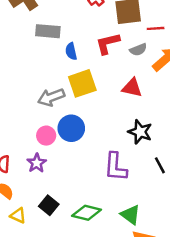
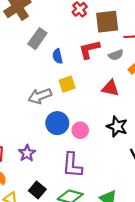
gray rectangle: (48, 31) -> (37, 39), turned -60
yellow square: (82, 83) -> (67, 84), size x0.7
pink circle: (46, 136) -> (80, 130), moved
purple L-shape: (115, 167) -> (72, 165), moved

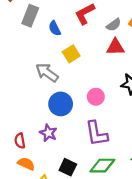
gray semicircle: (116, 55) -> (114, 25), moved
gray arrow: (40, 96) -> (47, 73), turned 70
blue circle: (57, 123) -> (61, 104), moved

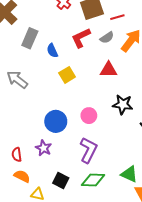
gray semicircle: (114, 25) -> (107, 38), moved
gray arrow: (47, 73) -> (17, 79), moved
purple L-shape: (96, 134) -> (88, 150), turned -145

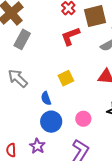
gray rectangle: (30, 38) -> (22, 39), moved
red L-shape: (81, 38) -> (70, 36), moved
blue semicircle: (52, 51) -> (46, 98), moved

